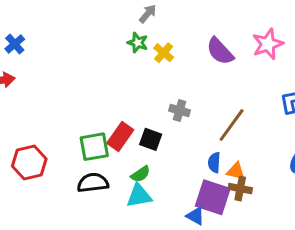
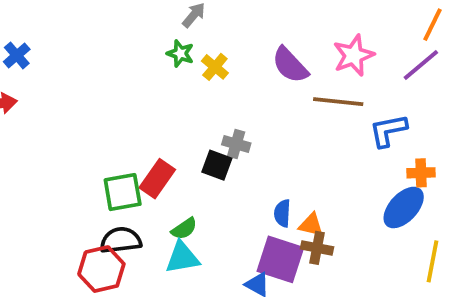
brown line: (232, 125) -> (338, 102), moved, turned 60
black square: (151, 139) -> (217, 165), moved
red hexagon: (29, 163) -> (101, 269), moved

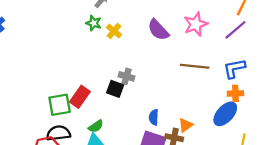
brown line: (338, 102) -> (195, 66), moved
blue L-shape: (388, 130) -> (234, 68), moved
orange triangle: (311, 225) -> (185, 125), moved, turned -49

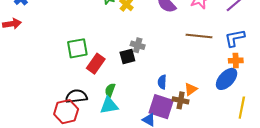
black square: (115, 89) -> (127, 56), turned -35
green square: (60, 105) -> (77, 48), moved
green semicircle: (96, 126) -> (110, 90), turned 144

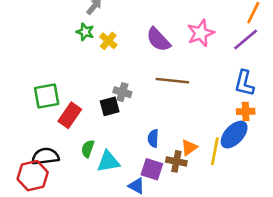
brown line: (199, 36) -> (172, 81), moved
blue L-shape: (235, 38) -> (244, 83), turned -65
cyan triangle: (109, 106) -> (108, 161), moved
purple square: (161, 107) -> (152, 169), size x0.7
yellow line: (242, 108) -> (215, 151), moved

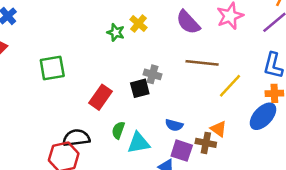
green star: (85, 32) -> (116, 32), moved
green square: (47, 96) -> (52, 68), moved
blue semicircle: (153, 138) -> (174, 125), moved, turned -78
orange triangle: (189, 147) -> (219, 129), turned -48
yellow line: (215, 151) -> (230, 86), moved, turned 32

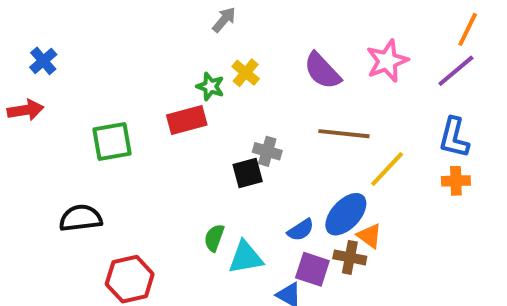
red rectangle: (100, 97) -> (187, 120), moved, turned 40
blue ellipse: (263, 116) -> (346, 214), moved
blue semicircle: (174, 125) -> (301, 230), turned -48
black semicircle: (76, 138) -> (81, 218), moved

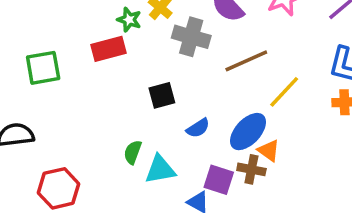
brown line: (344, 134) -> (246, 61), turned -30
gray cross: (267, 151) -> (191, 37), moved, size x1.5
blue semicircle: (301, 230) -> (198, 128), moved

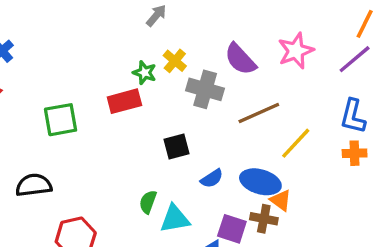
blue ellipse: (248, 132) -> (260, 182), turned 63

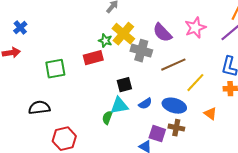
yellow cross: (175, 61) -> (123, 34), size x1.6
orange triangle: (281, 200) -> (210, 114), moved
cyan triangle: (175, 219) -> (119, 106), moved

